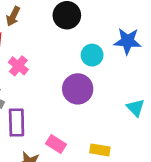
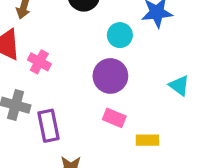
pink rectangle: (56, 144) -> (114, 118), moved

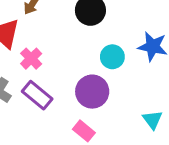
purple rectangle: (48, 126) -> (37, 95), moved, turned -56

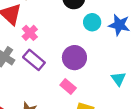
cyan circle: (112, 57) -> (92, 22), moved

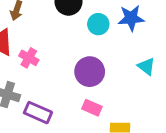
purple rectangle: (34, 60) -> (38, 113), moved
cyan triangle: (119, 79) -> (146, 66), moved

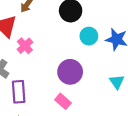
purple rectangle: (38, 113) -> (19, 92), turned 45

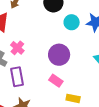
pink cross: (25, 46) -> (17, 48), moved

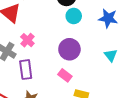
cyan circle: (72, 22) -> (74, 16), moved

